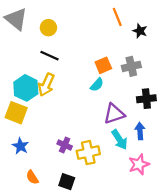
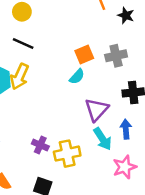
purple triangle: (114, 114) -> (96, 110), turned -30

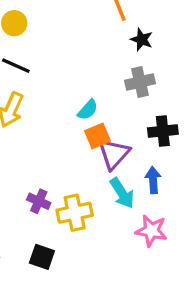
black star: (126, 15) -> (142, 40), moved
orange square: (84, 55) -> (98, 136), moved
pink star: (125, 167) -> (151, 231), turned 30

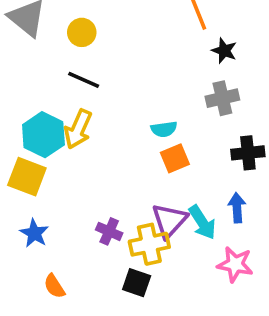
cyan semicircle: (88, 110) -> (164, 129), turned 40
purple triangle: (114, 154) -> (169, 220), moved
black square: (42, 257) -> (137, 283), moved

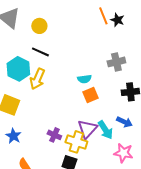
black star: (224, 51) -> (117, 20), moved
cyan hexagon: (43, 135) -> (18, 69), moved
blue arrow: (237, 208) -> (124, 122), turned 119
yellow cross: (149, 244) -> (76, 142), turned 30

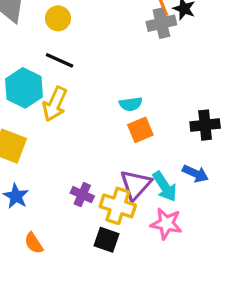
gray cross: (116, 62) -> (161, 23), moved
pink star: (123, 153) -> (166, 224), moved

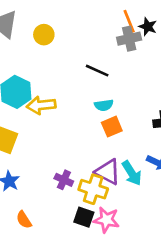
black line: (60, 60) -> (97, 71), moved
yellow arrow: (55, 104) -> (41, 105), turned 60
purple triangle: (136, 185) -> (108, 172), turned -44
pink star: (166, 224) -> (106, 220), moved

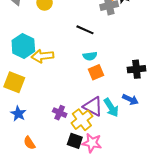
yellow cross: (93, 189) -> (82, 120), turned 35

